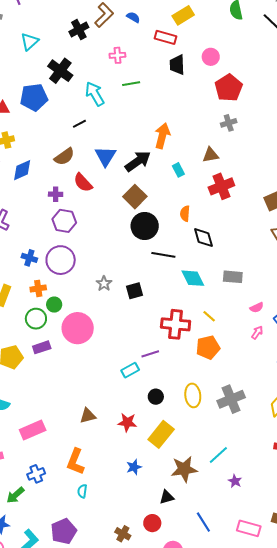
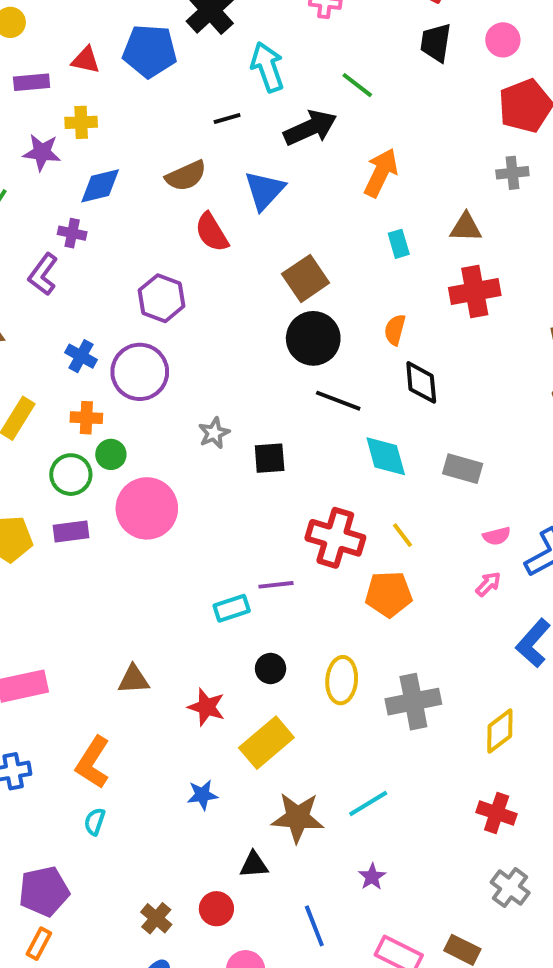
green line: (131, 84) -> (357, 85), moved, turned 36
black arrow: (138, 161) -> (310, 128), moved
purple cross: (56, 194) -> (72, 233), moved
purple star: (235, 481) -> (372, 877), moved

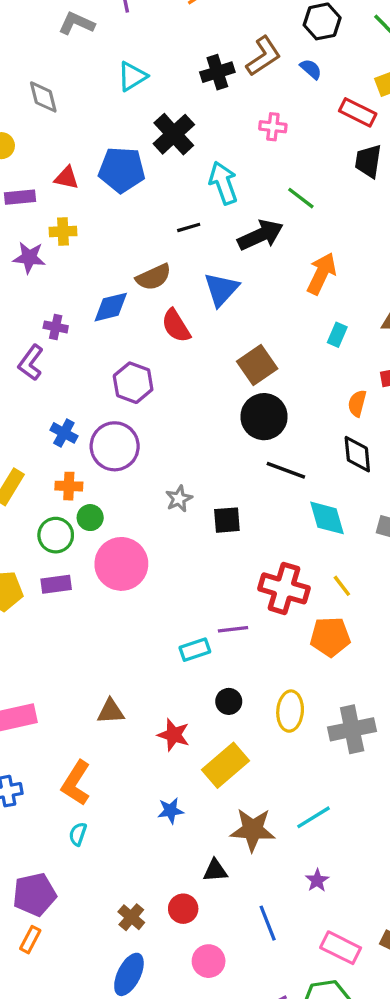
blue diamond: (100, 186) -> (111, 307), moved
cyan rectangle: (399, 244) -> (337, 335), turned 40
orange semicircle: (395, 330) -> (357, 403), moved

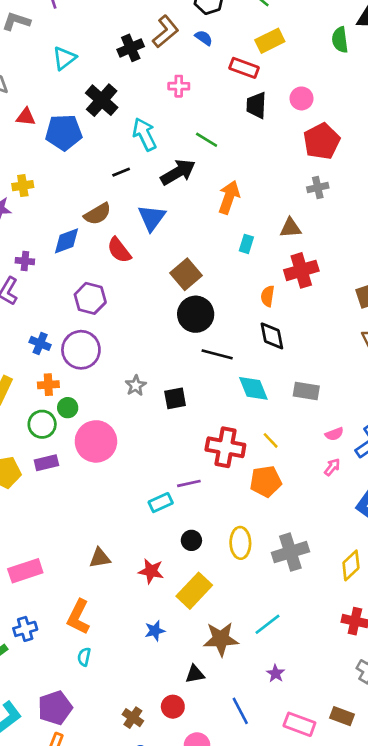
red triangle: (67, 178) -> (26, 117), moved

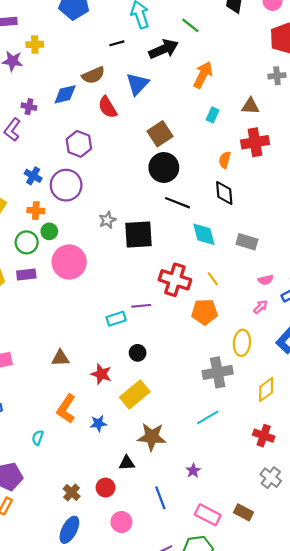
black square: (175, 398) -> (138, 235), size x1.6
yellow ellipse: (240, 543) -> (242, 343), moved
orange L-shape: (78, 617) -> (66, 409), moved
cyan line: (267, 624) -> (208, 417), moved

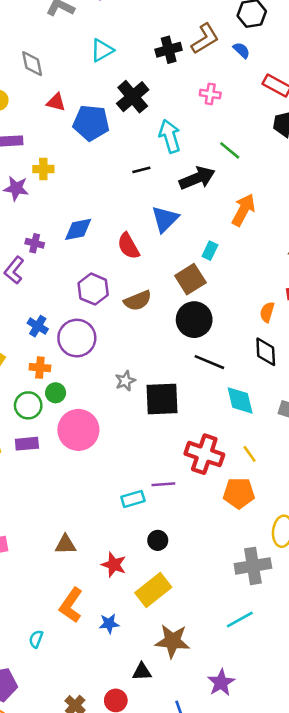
brown semicircle: (93, 75) -> (138, 301), moved
cyan rectangle: (213, 115) -> (210, 251), moved
purple star: (193, 471) -> (221, 683), size x1.5

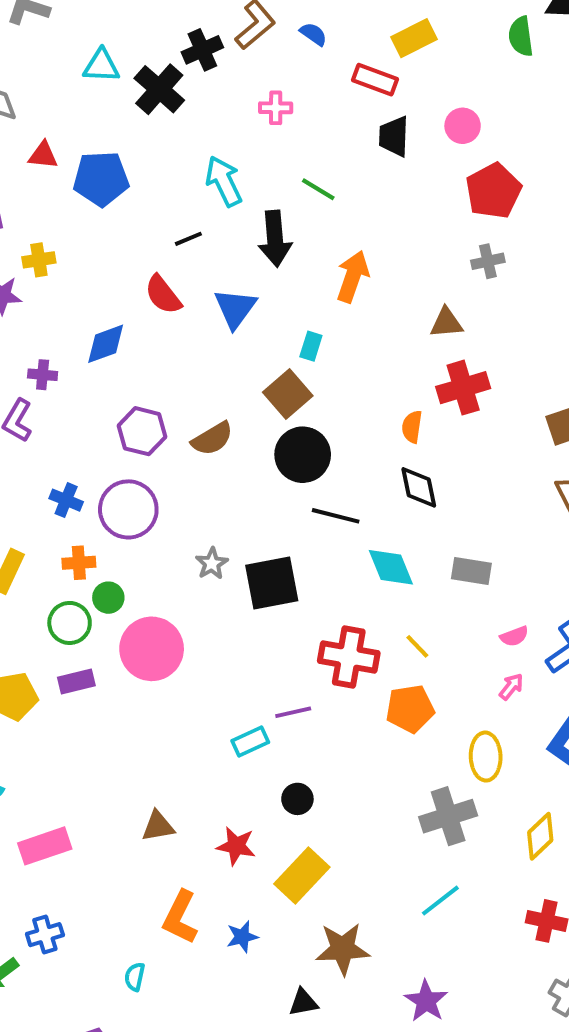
cyan triangle: (102, 50) -> (101, 66), turned 40
black cross: (133, 97) -> (159, 89), moved
black arrow: (197, 178) -> (275, 239), turned 116
red semicircle: (128, 246) -> (163, 295), moved

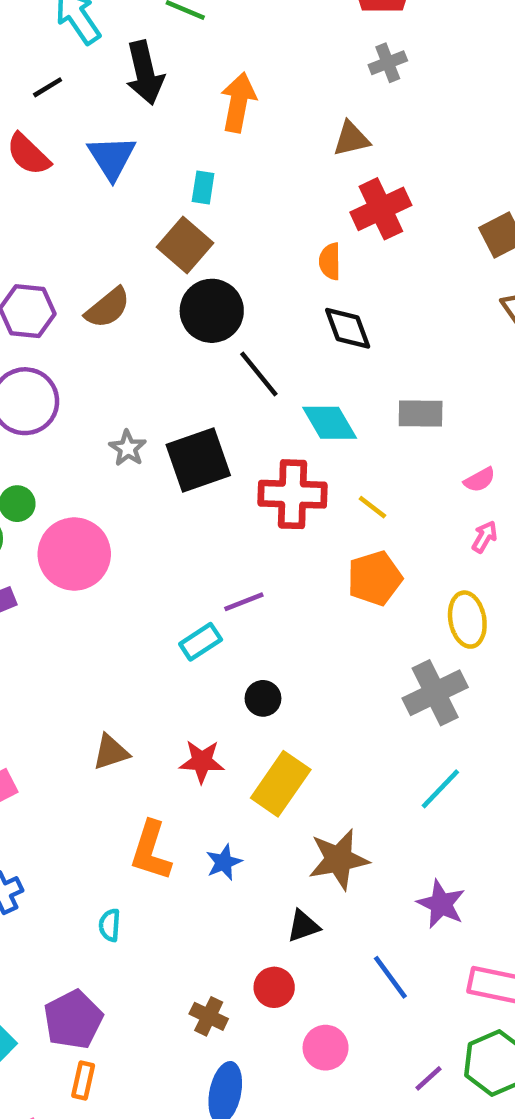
black line: (336, 516) -> (259, 374), turned 45
red cross: (349, 657) -> (292, 494), moved

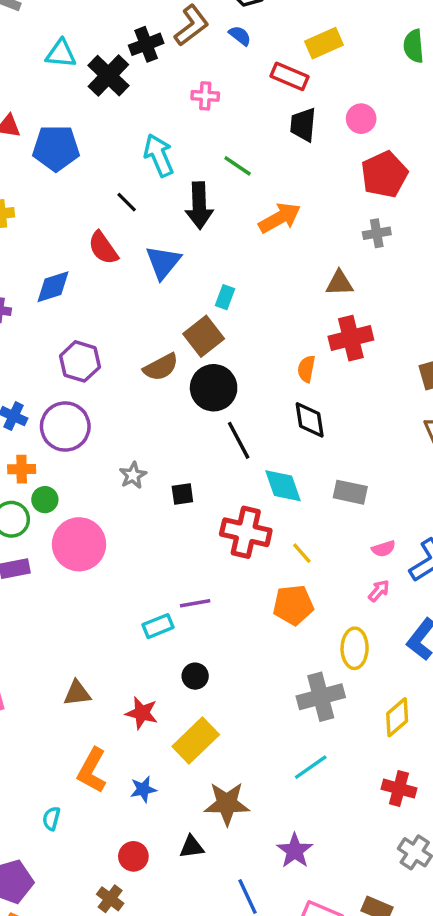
black line: (48, 87) -> (127, 202), turned 65
orange arrow: (238, 102) -> (280, 218), moved, turned 39
brown semicircle: (108, 308) -> (161, 367), moved
black square: (198, 460) -> (182, 494), size x0.5
red circle: (274, 987) -> (133, 856), moved

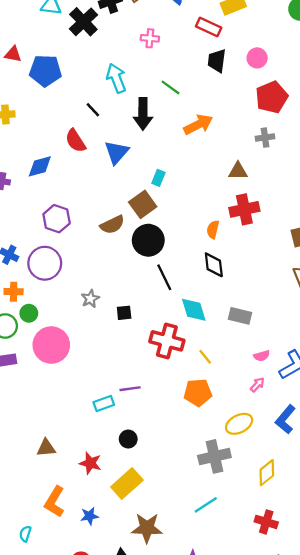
yellow ellipse: (355, 648) -> (239, 424), turned 60

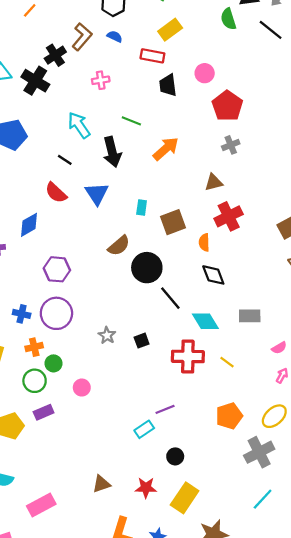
brown square: (143, 204) -> (173, 222), moved, turned 30
brown semicircle: (112, 225) -> (119, 246), moved
pink circle: (51, 345) -> (82, 388), size x0.5
orange pentagon: (198, 392) -> (229, 416), moved

